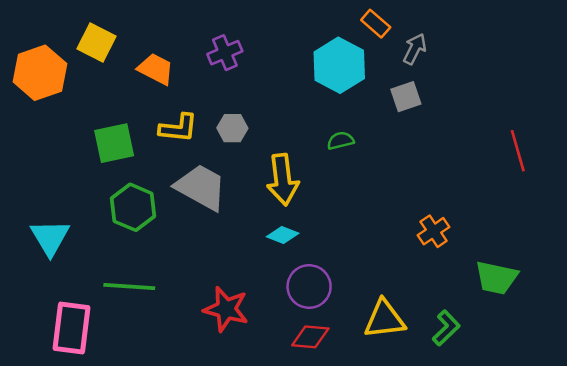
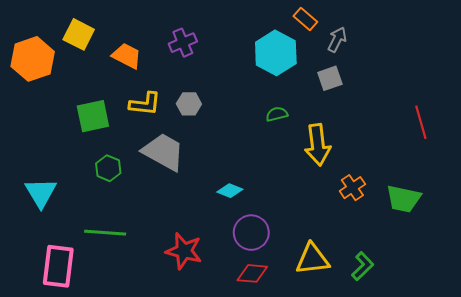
yellow arrow: (283, 180) -> (318, 145), moved
green hexagon: (133, 207) -> (108, 168), size x0.7
green trapezoid: (496, 278) -> (403, 199), moved

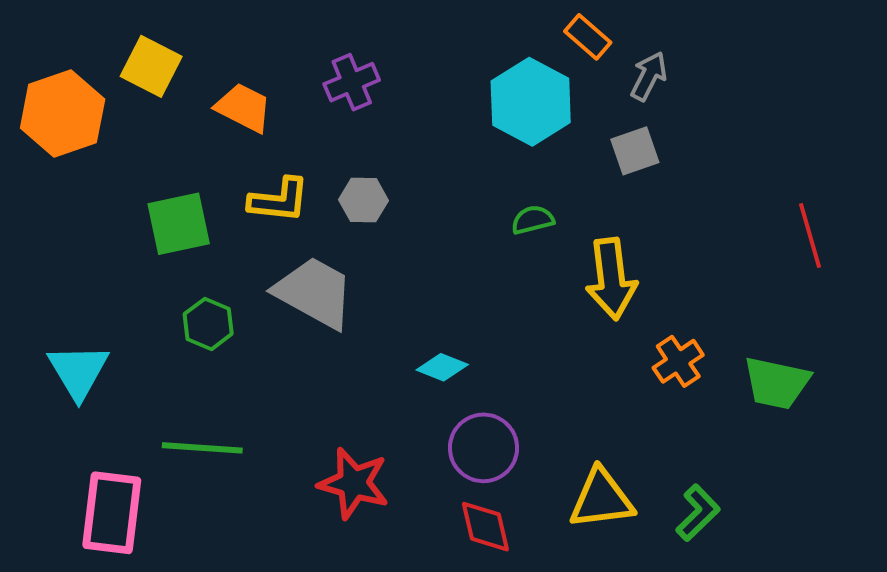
red diamond: (252, 273) -> (485, 527), turned 72

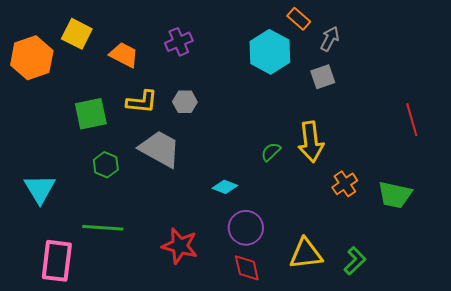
green semicircle: (533, 220) -> (271, 152), moved, turned -30

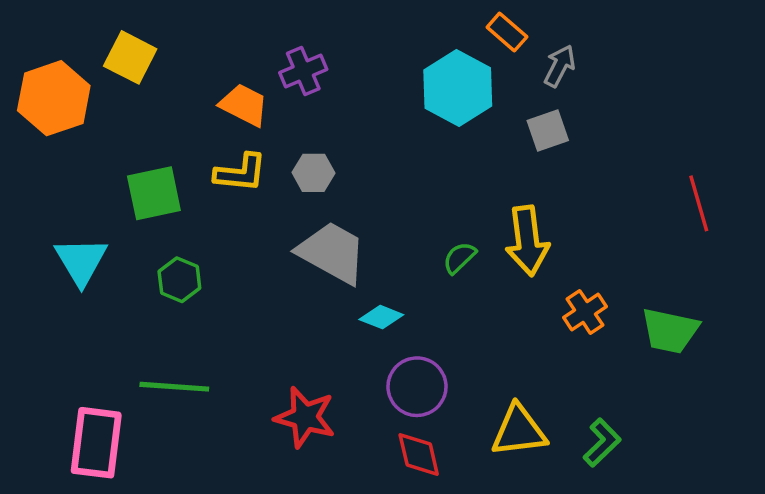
orange trapezoid: (124, 55) -> (244, 105), moved
gray trapezoid: (160, 149) -> (332, 253), moved
cyan triangle: (40, 189) -> (81, 261), moved

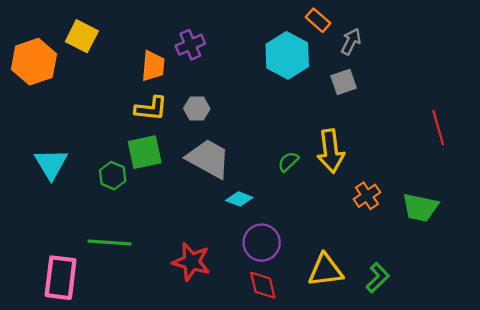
orange trapezoid: (244, 105) -> (153, 66), turned 68
green square: (154, 193) -> (145, 152), moved

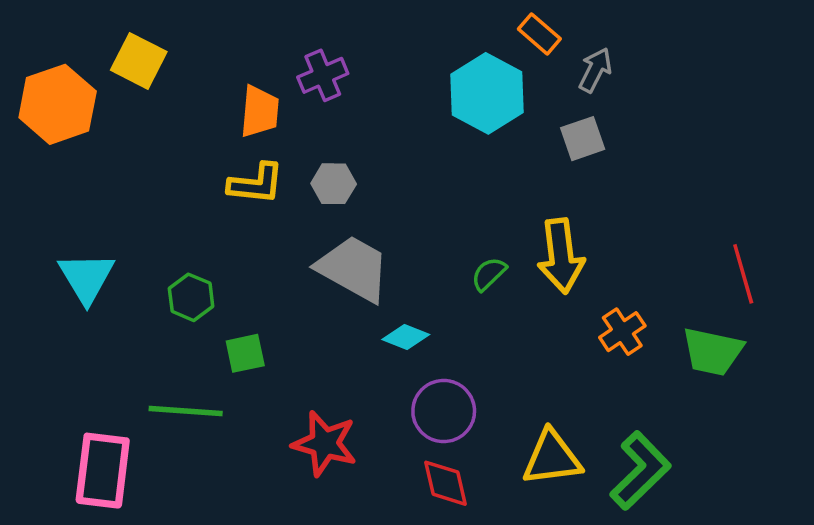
red line: (438, 128) -> (743, 274), moved
green square: (145, 152) -> (245, 353), moved, size x0.7
green L-shape: (378, 278) -> (640, 471), size x1.5

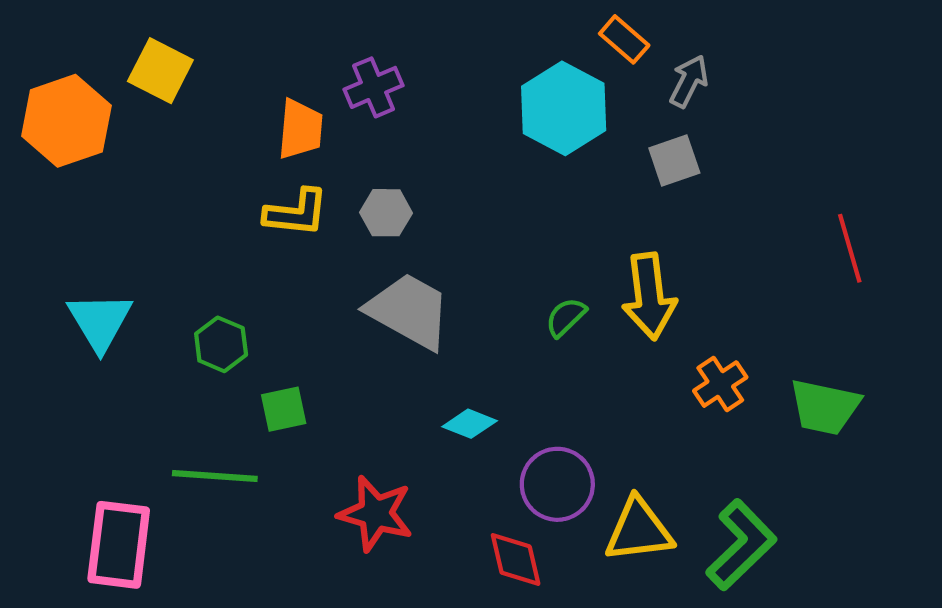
red line: (743, 274) -> (850, 248), moved
cyan diamond: (406, 337) -> (470, 424), moved
purple circle: (444, 411) -> (557, 484), moved

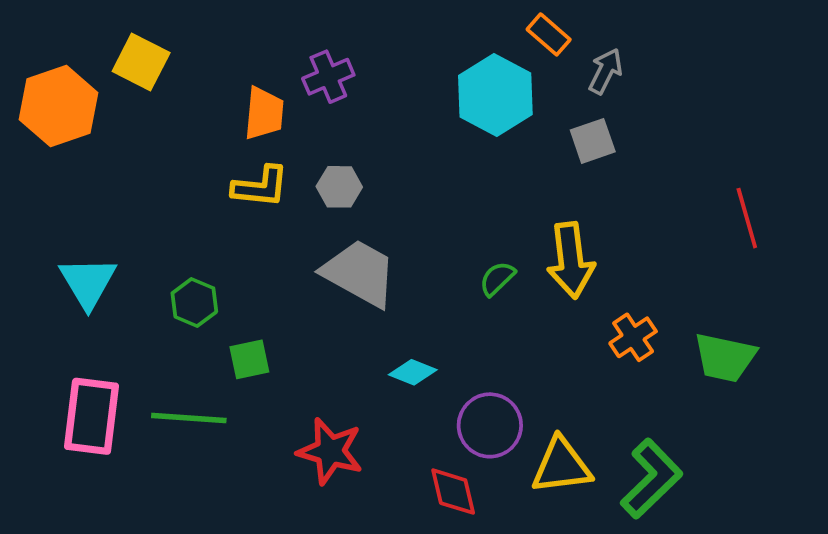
pink rectangle: (119, 545) -> (92, 416), moved

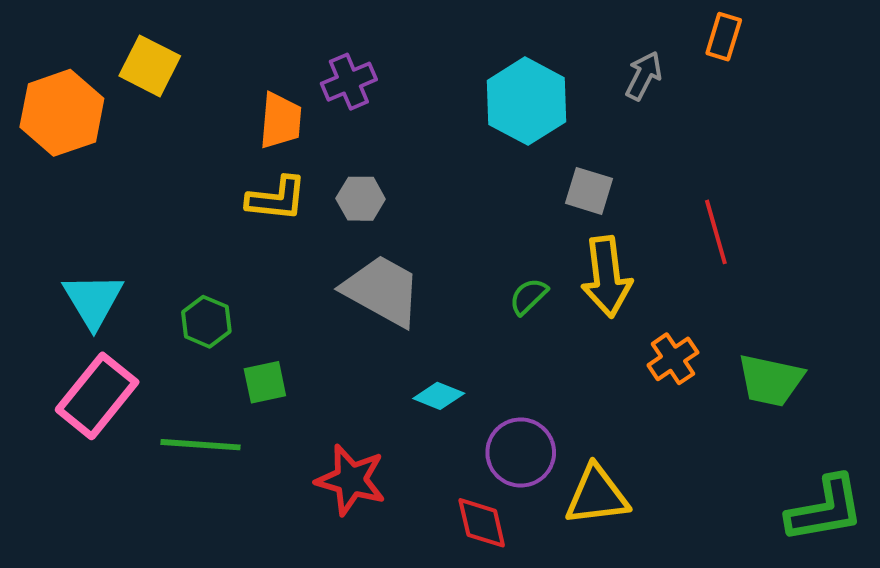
orange rectangle: (549, 34) -> (724, 37), moved, turned 66
gray square: (593, 141) -> (589, 191), moved, turned 36
red line: (747, 218) -> (716, 232), moved
pink rectangle: (92, 416) -> (97, 396), moved, turned 32
green L-shape: (651, 479) -> (825, 509), moved, turned 34

